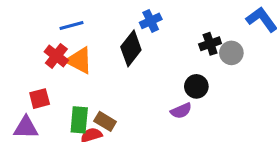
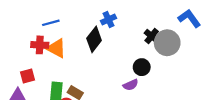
black cross: (210, 44) -> (152, 36), turned -32
gray circle: (231, 53) -> (167, 43), size x1.5
red cross: (56, 56) -> (40, 45), turned -35

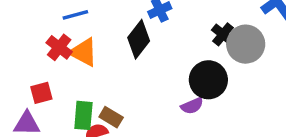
red cross: (40, 45) -> (59, 47), turned 35
black circle: (142, 67) -> (208, 80), size x1.5

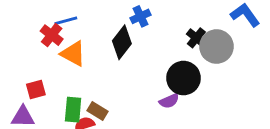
red cross: (59, 47) -> (52, 35), moved

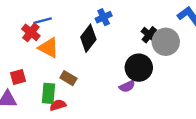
brown rectangle: (97, 111) -> (68, 78), moved

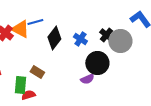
blue cross: (104, 17) -> (80, 39), moved, turned -32
blue line: (43, 21) -> (35, 22), moved
orange triangle: (48, 48) -> (20, 29), moved

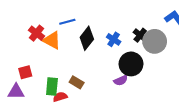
orange triangle: (20, 29) -> (52, 40), moved
brown rectangle: (37, 72) -> (77, 82), moved

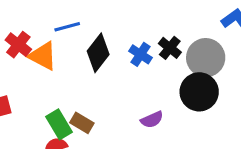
black cross: (140, 35) -> (170, 48), moved
black circle: (131, 64) -> (199, 92), moved
green rectangle: (52, 87) -> (59, 124), moved, turned -36

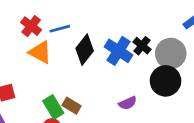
red cross: (18, 45) -> (31, 26), moved
blue cross: (141, 54) -> (119, 51), size x1.5

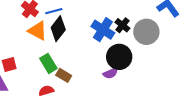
black diamond: (85, 50) -> (58, 29), moved
black circle: (166, 81) -> (119, 57), moved
green rectangle: (53, 107) -> (48, 63), moved

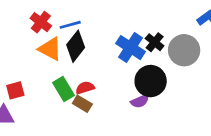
red semicircle: (46, 91) -> (85, 88), moved

